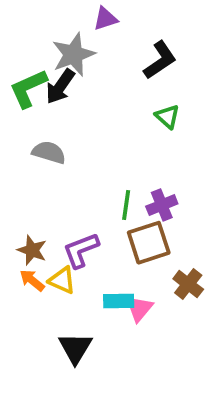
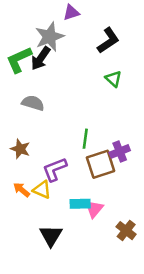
purple cross: (162, 205) -> (120, 151), moved
brown star: (32, 250) -> (20, 149), moved
brown cross: (188, 284) -> (126, 231), moved

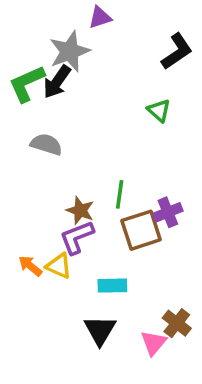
black L-shape: (108, 41) -> (177, 51), moved
brown star: (20, 149) -> (80, 210), moved
pink triangle: (94, 209) -> (154, 343), moved
black triangle: (51, 236) -> (100, 330), moved

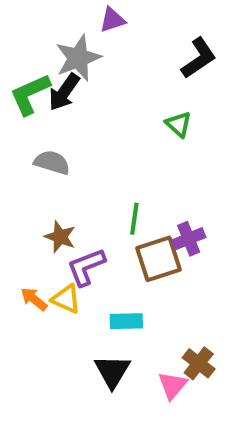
brown star: (80, 210) -> (60, 237), moved

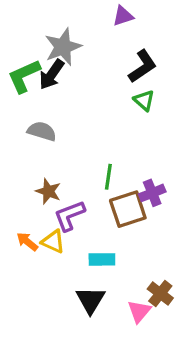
purple triangle: (112, 20) -> (123, 16), moved
black L-shape: (199, 58) -> (142, 66), moved

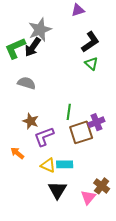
yellow triangle: (53, 242) -> (48, 165), moved

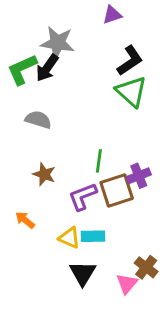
gray star: (40, 30) -> (58, 43), turned 30
green triangle: (91, 64) -> (131, 92), size x1.6
purple L-shape: (44, 137) -> (83, 196), moved

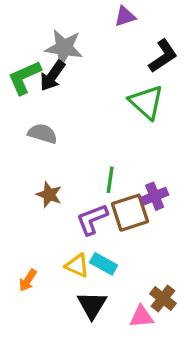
black L-shape: (130, 61) -> (163, 56), moved
orange arrow: (25, 220) -> (28, 280), moved, turned -96
cyan rectangle: (93, 236) -> (104, 264), turned 30
pink triangle: (127, 284) -> (141, 317), turned 45

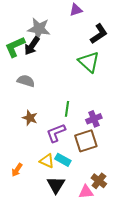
brown square: (130, 213) -> (86, 141), moved

